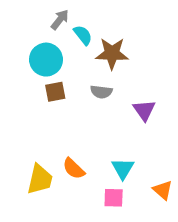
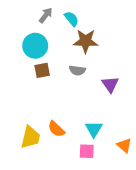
cyan semicircle: (83, 35) -> (72, 19), moved

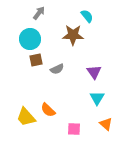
cyan semicircle: (72, 19) -> (87, 16), moved
gray semicircle: (77, 70) -> (57, 69), moved, turned -32
cyan triangle: (94, 129) -> (97, 98), moved
yellow trapezoid: (30, 137) -> (26, 117), turned 125

